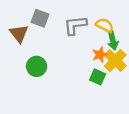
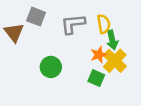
yellow semicircle: (105, 25) -> (104, 24), turned 54
green circle: (37, 66) -> (51, 67), moved

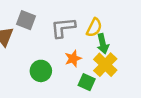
yellow semicircle: (104, 24) -> (94, 28), turned 36
orange star: (99, 55) -> (73, 59), moved

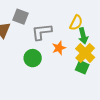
gray L-shape: (63, 28) -> (42, 32), moved
green square: (87, 82) -> (82, 67), moved

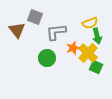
yellow semicircle: (76, 23) -> (90, 23), turned 42
yellow cross: (85, 53) -> (88, 53), moved

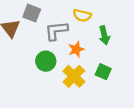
yellow semicircle: (90, 23) -> (82, 15), moved, turned 35
yellow cross: (88, 53) -> (74, 76), moved

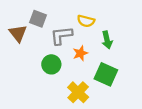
green square: (103, 72) -> (106, 74), size x1.5
yellow cross: (74, 76) -> (78, 92), moved

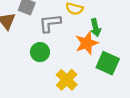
orange star: (80, 53) -> (87, 43), moved, size x1.5
green square: (106, 74) -> (108, 63), moved

